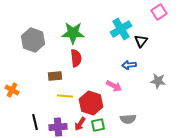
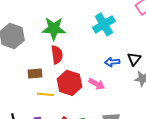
black triangle: (141, 41) -> (134, 59), moved
red hexagon: (91, 103) -> (69, 83), moved

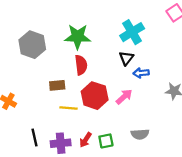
black triangle: (134, 59) -> (126, 58), moved
pink arrow: (97, 84) -> (124, 97), turned -70

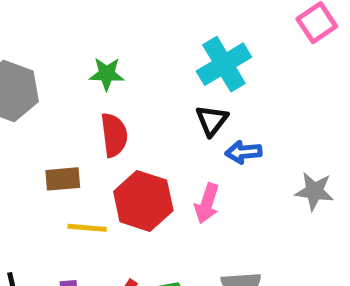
green star: (78, 37) -> (107, 74), size x0.6
pink arrow: (124, 97) -> (207, 203), turned 150

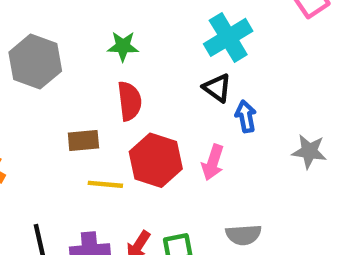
black triangle: (212, 120) -> (217, 88), turned -32
blue arrow: (243, 152) -> (246, 116), turned 84

